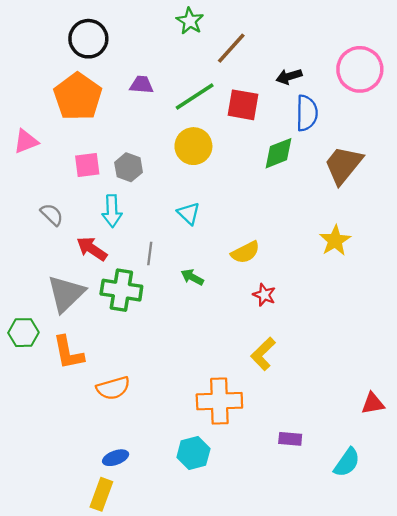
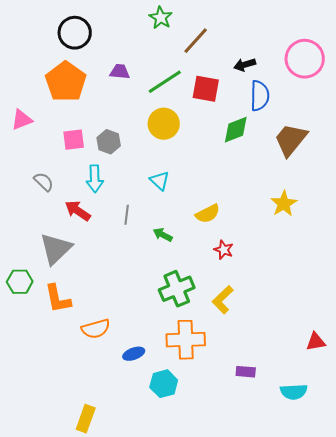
green cross: (121, 290) -> (177, 289), moved, turned -32
blue ellipse: (116, 458) -> (134, 354), moved
cyan semicircle: (347, 462) -> (294, 392), turned 52

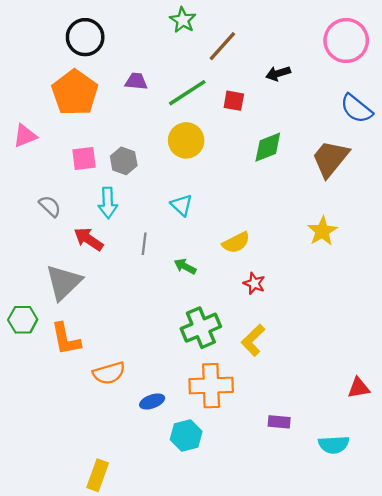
pink circle: (305, 59) -> (346, 41), moved
red square: (206, 89) -> (234, 101), size x0.7
blue semicircle: (260, 96) -> (356, 109), moved, turned 128

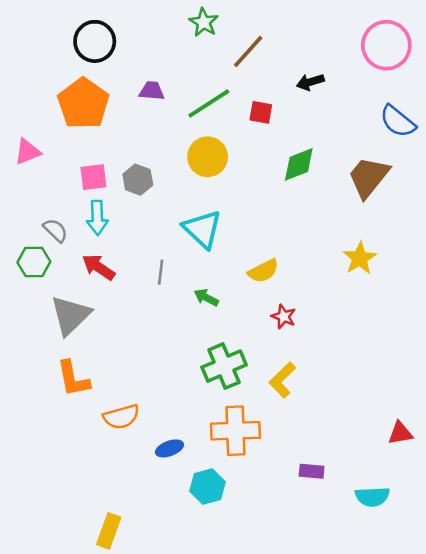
cyan arrow: (108, 203) -> (97, 218), moved
cyan triangle: (182, 205) -> (202, 229), size x1.6
green hexagon: (23, 320) -> (34, 262), moved

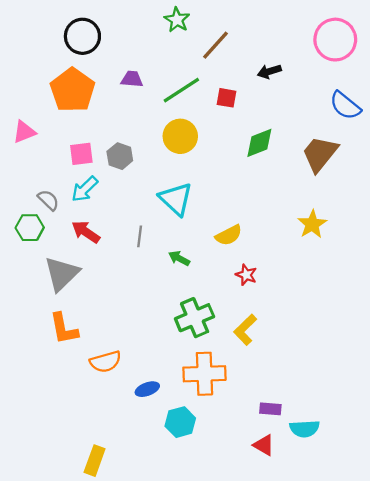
cyan arrow: (97, 218) -> (85, 189), turned 48
red triangle: (400, 433) -> (264, 445), moved, turned 40
cyan semicircle: (372, 497) -> (304, 429), moved

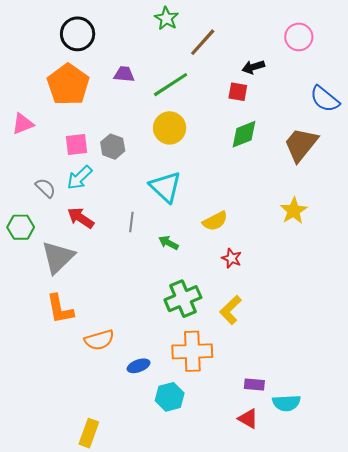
pink circle: (335, 40) -> (299, 37), moved, size x0.7
red square: (226, 98) -> (238, 92), moved
green hexagon: (30, 228) -> (21, 227), moved

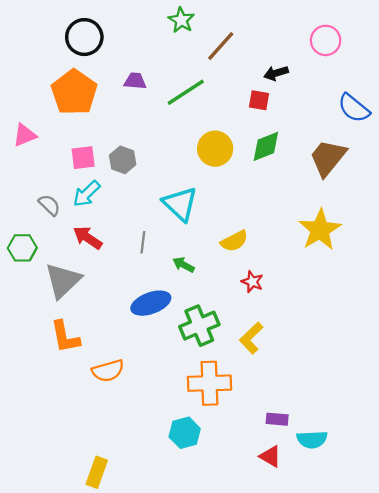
yellow circle: (170, 128) -> (215, 149), moved
yellow star: (294, 211) -> (320, 230), size x1.4
blue ellipse: (139, 366) -> (151, 303), moved, size x1.6

